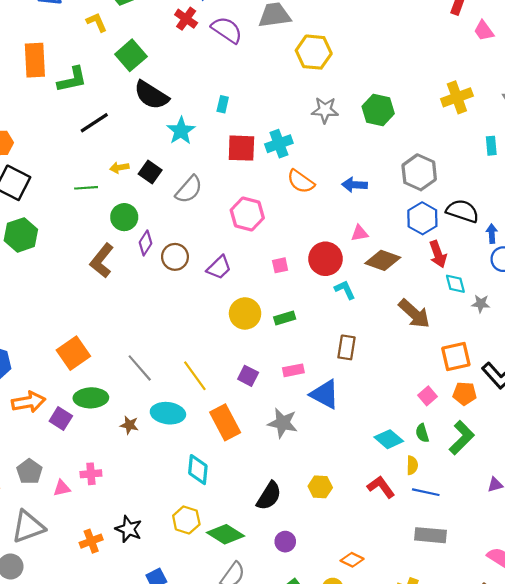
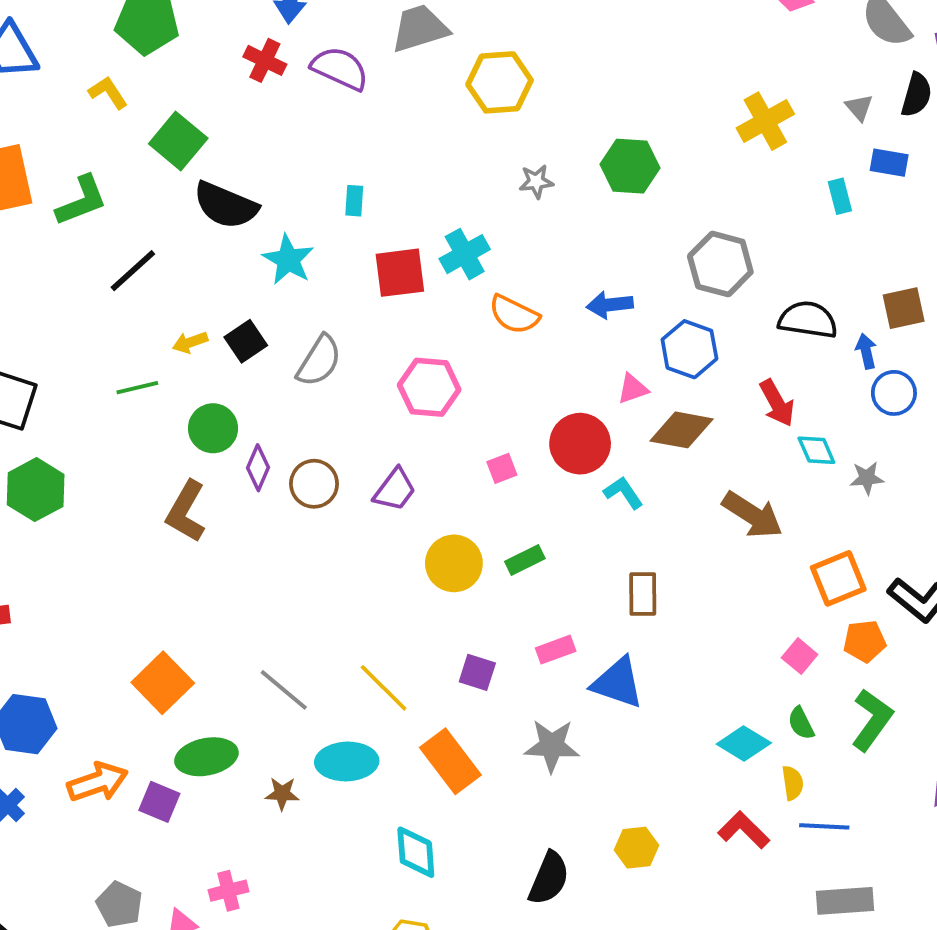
gray star: (325, 110) -> (536, 181), size x0.7
black square: (150, 172) -> (246, 341), turned 30
blue hexagon: (422, 218) -> (689, 349), moved

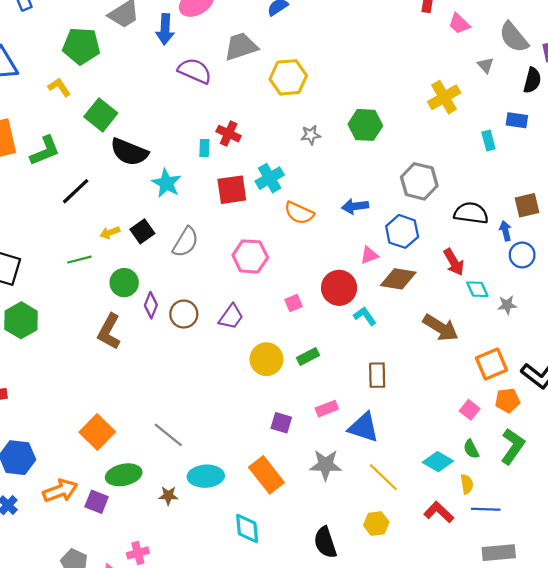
red cross: (265, 60) -> (229, 134), moved
gray triangle: (859, 108) -> (486, 65), moved
yellow line: (384, 688) -> (383, 477), moved
black semicircle: (549, 878) -> (325, 542), turned 140

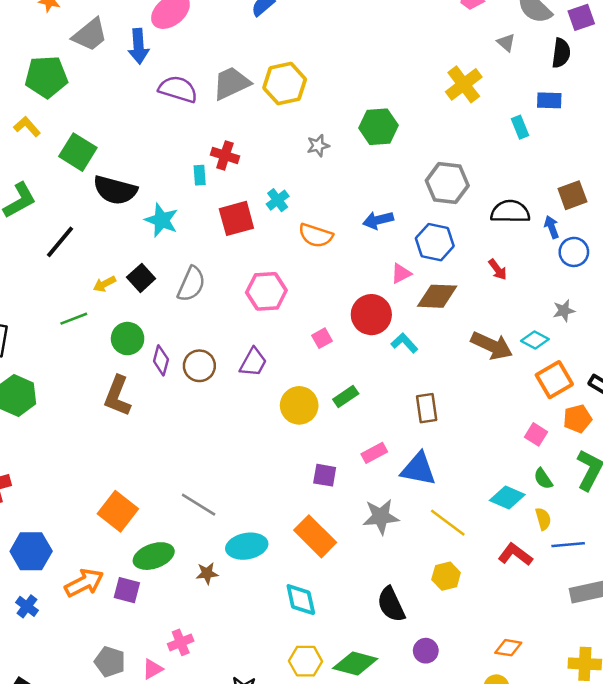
gray trapezoid: (241, 47) -> (231, 83), moved
cyan cross: (270, 178) -> (278, 200), size x0.7
red arrow: (454, 262) -> (498, 270), size x0.7
cyan diamond: (477, 289) -> (535, 340), moved, turned -30

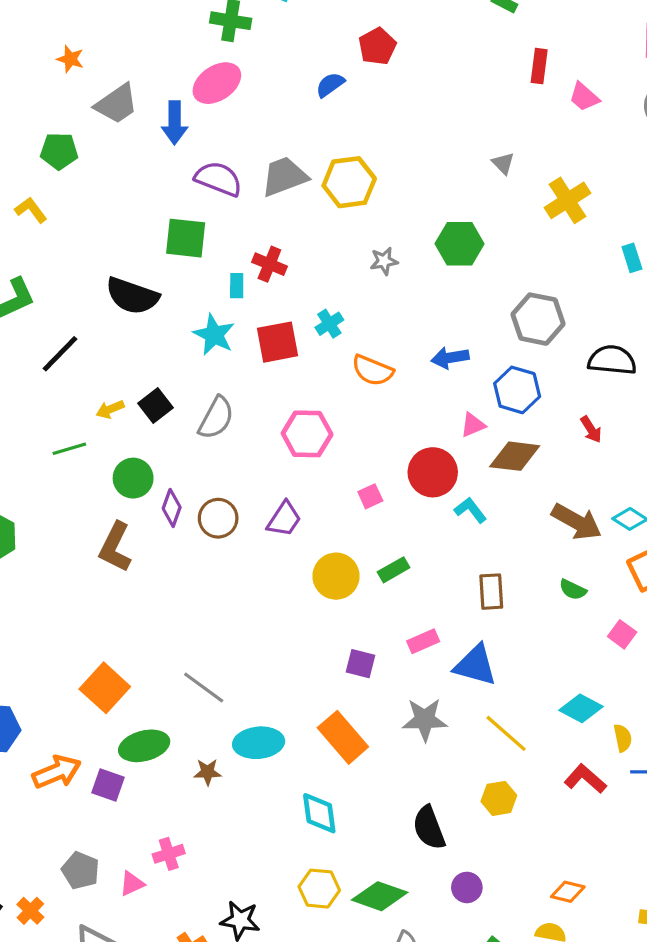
gray triangle: (506, 42) -> (503, 163), moved
green pentagon: (46, 77) -> (59, 151), size x0.7
green square: (78, 152) -> (186, 238), moved, turned -30
cyan star: (162, 220) -> (214, 335), moved
green semicircle: (543, 479) -> (573, 590), moved, turned -35

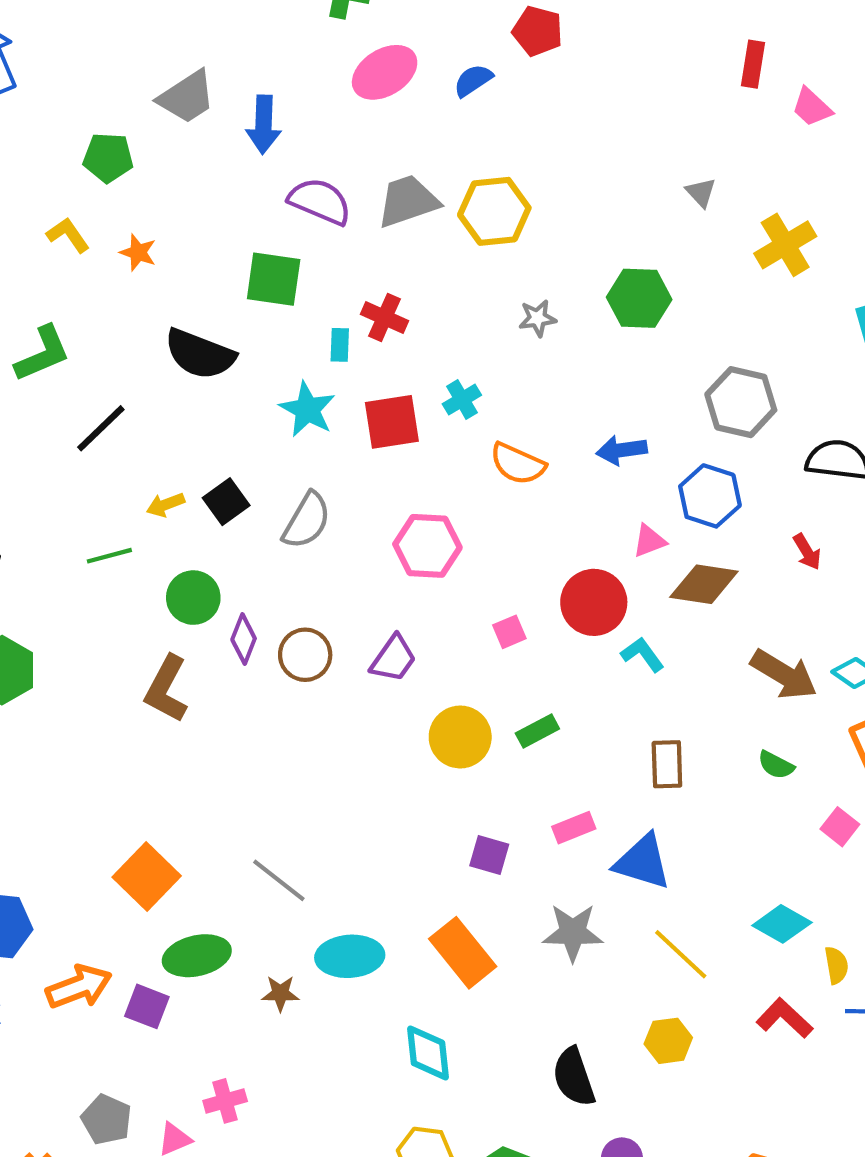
red pentagon: (377, 46) -> (538, 31), turned -30
orange star: (70, 59) -> (138, 252), moved
pink ellipse: (217, 83) -> (385, 72), moved

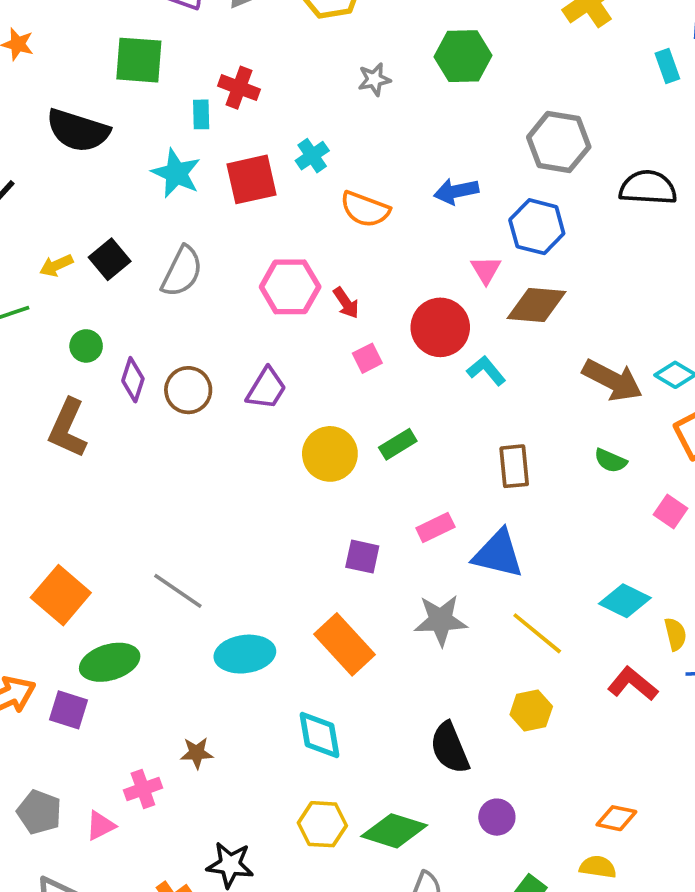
pink triangle: (649, 541) -> (486, 270), turned -36
red arrow: (807, 552) -> (346, 303), moved
green circle: (193, 598) -> (86, 346), size x0.7
brown star: (280, 993) -> (197, 753), moved

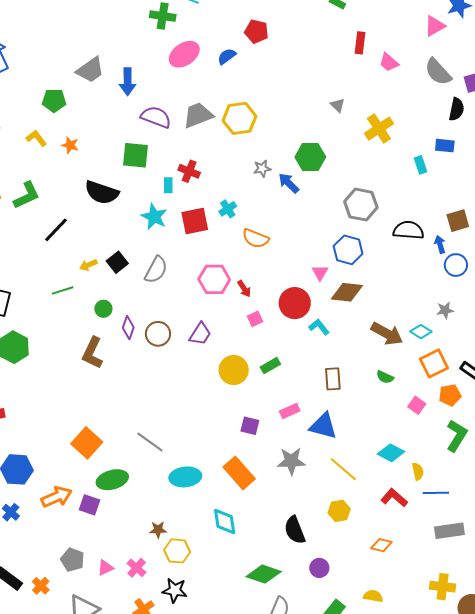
blue arrow: (456, 191) -> (289, 183), moved, turned 55
pink cross: (143, 789) -> (137, 568), moved, turned -30
orange diamond: (616, 818) -> (381, 545), moved
yellow hexagon: (322, 824) -> (177, 551), moved

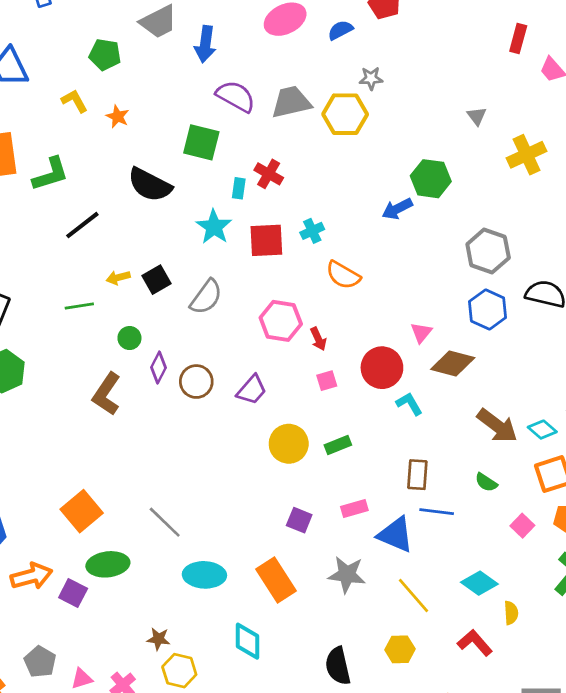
gray star: (262, 168) -> (371, 78), moved
blue arrow: (289, 183) -> (397, 209), turned -80
blue hexagon: (348, 250) -> (488, 310), moved
blue line: (436, 493) -> (437, 512), moved

